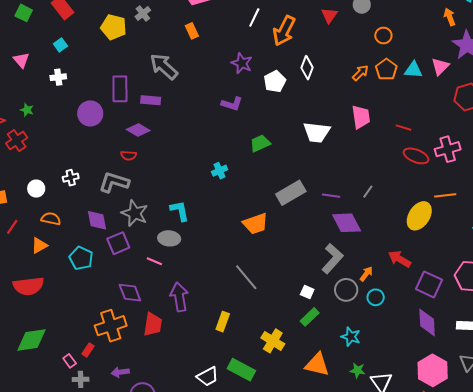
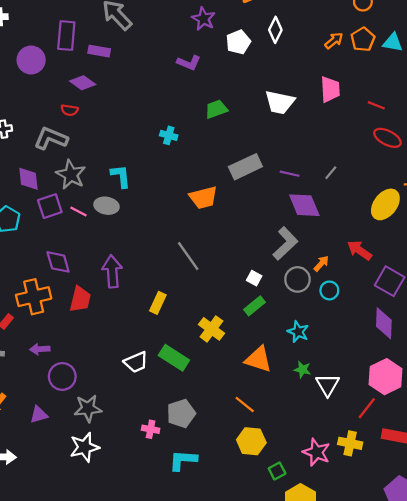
cyan cross: (220, 171) -> (169, 135), turned 35
pink line: (154, 261) -> (79, 211), moved

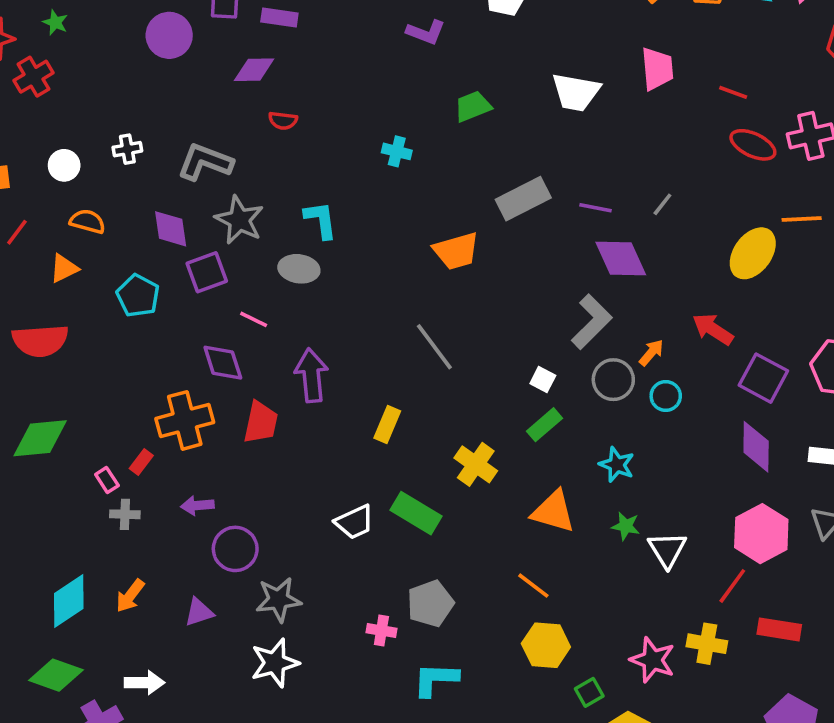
purple diamond: (83, 83) -> (254, 70), turned -35
red semicircle: (70, 110) -> (283, 121), moved
pink line: (79, 211) -> (254, 319), moved

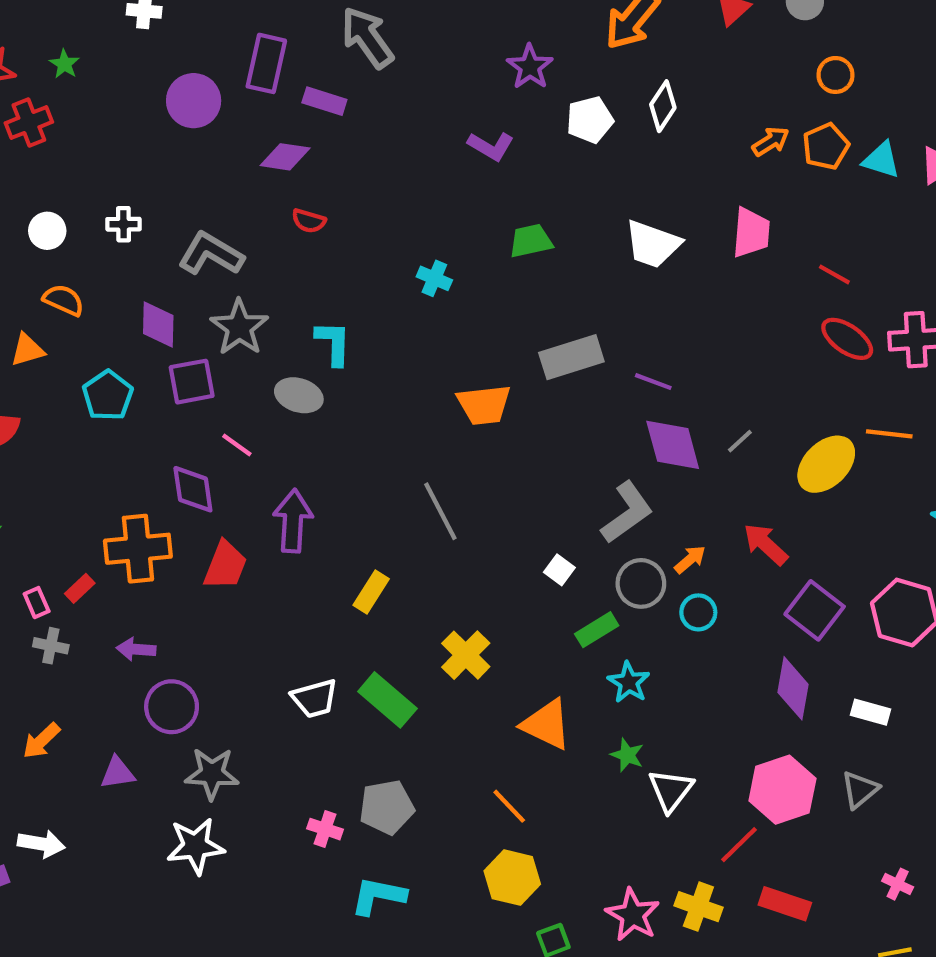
gray line: (662, 204) -> (740, 441), moved
green rectangle: (545, 425) -> (597, 630), moved

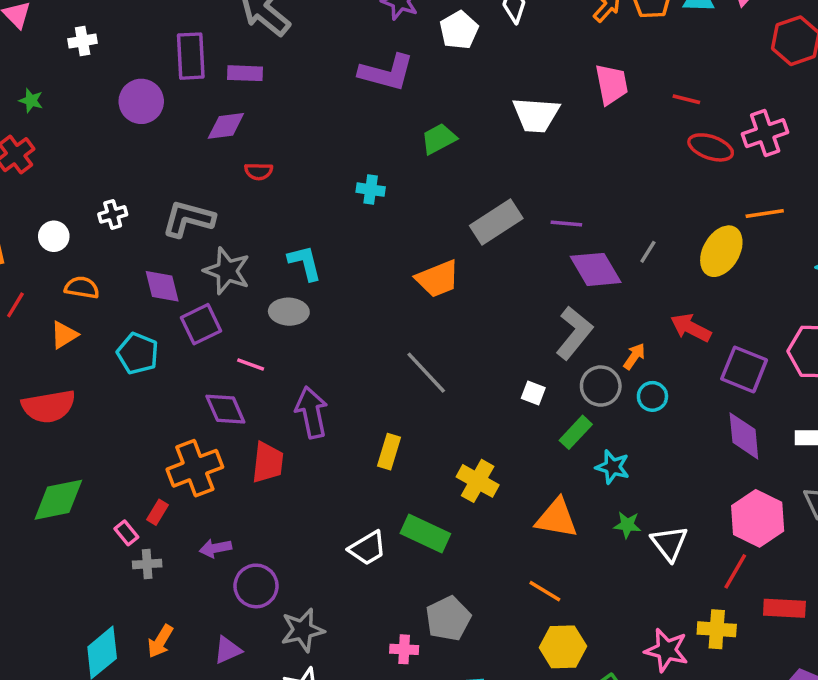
purple L-shape: (491, 146) -> (386, 73), size x1.5

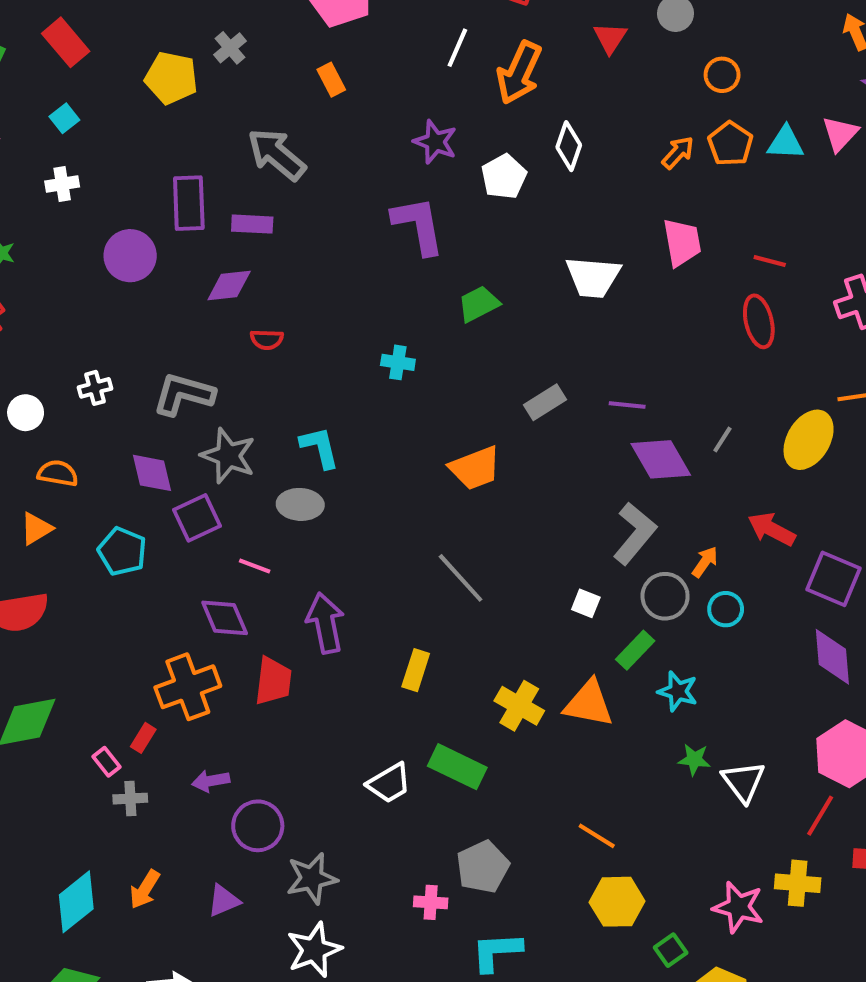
purple L-shape: (386, 73) -> (418, 225), turned -116
red ellipse: (711, 147) -> (759, 321), moved, turned 57
gray rectangle: (496, 222) -> (545, 402), size x0.7
orange triangle: (557, 518) -> (589, 704), moved

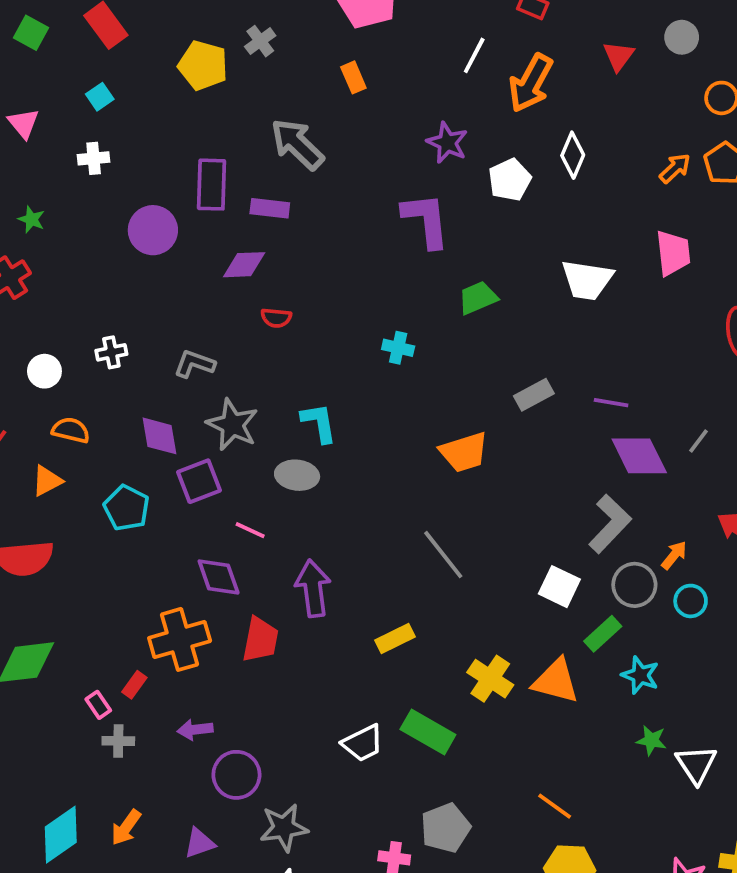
gray L-shape: (184, 394) -> (194, 364), size x0.7
white square: (586, 603) -> (559, 587), size x1.5
yellow rectangle: (416, 670) -> (395, 638), turned 42

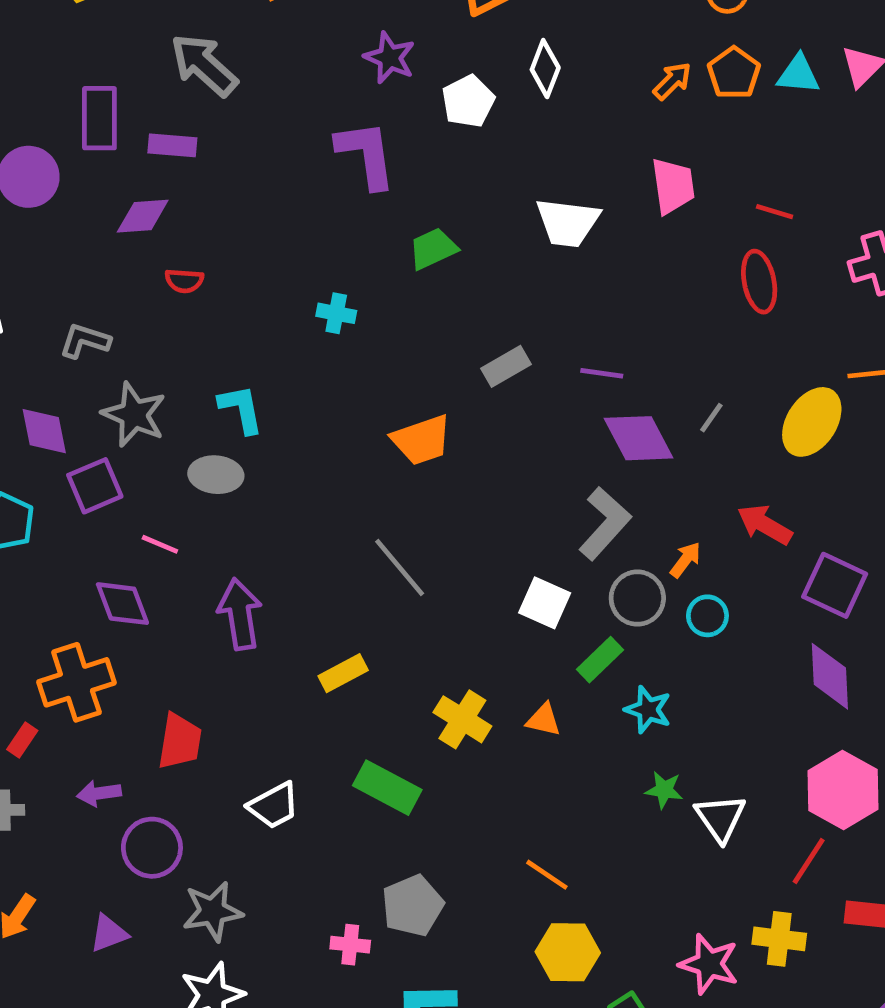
red trapezoid: (260, 640) -> (180, 741), moved
orange triangle: (556, 681) -> (544, 720), size x0.6
white trapezoid: (363, 743) -> (274, 806), moved

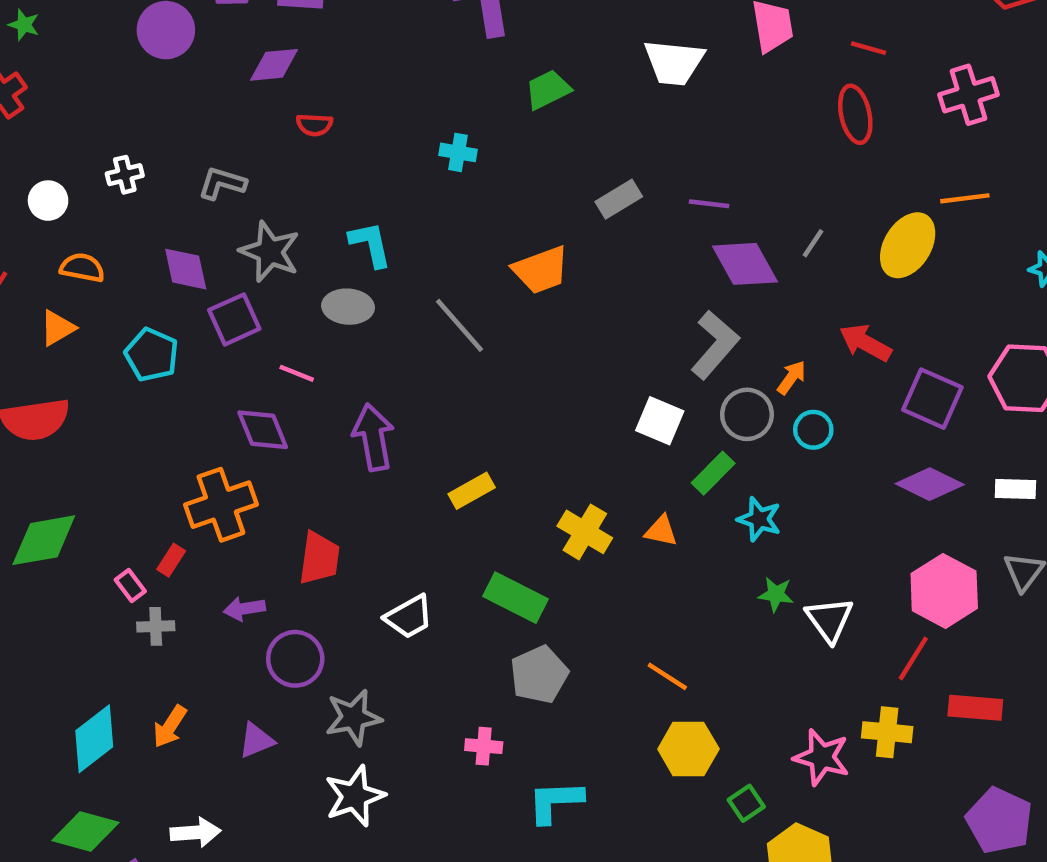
gray line: (400, 568) -> (460, 325), moved
purple diamond: (830, 676) -> (930, 484), turned -60
gray pentagon: (413, 906) -> (539, 675), moved

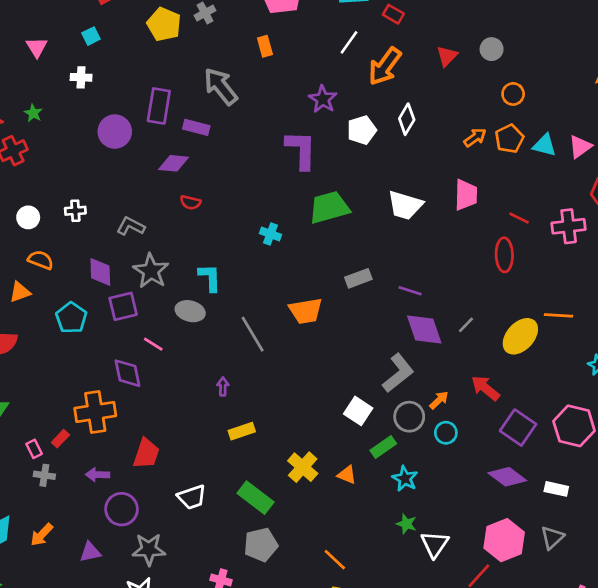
green trapezoid: (548, 90) -> (329, 207), size x1.5
pink cross: (968, 95) -> (569, 226), moved
purple arrow: (373, 437) -> (223, 386), moved, size x0.5

